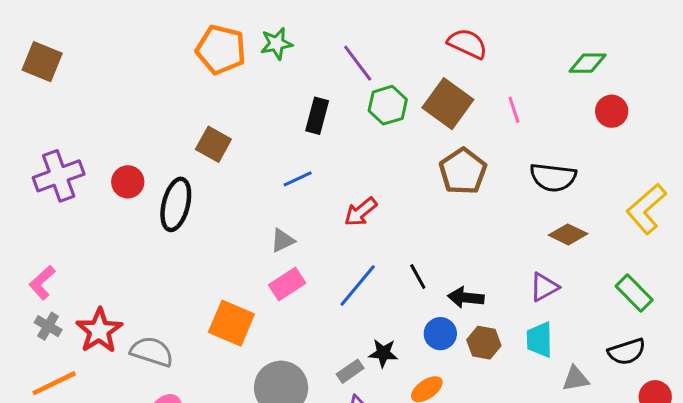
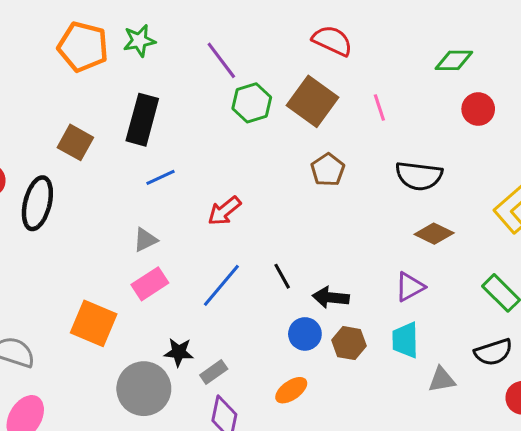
black rectangle: (317, 116) -> (142, 120), moved, size x1.4
brown pentagon: (463, 171) -> (328, 170), size x0.7
black star: (383, 353) -> (179, 352), moved

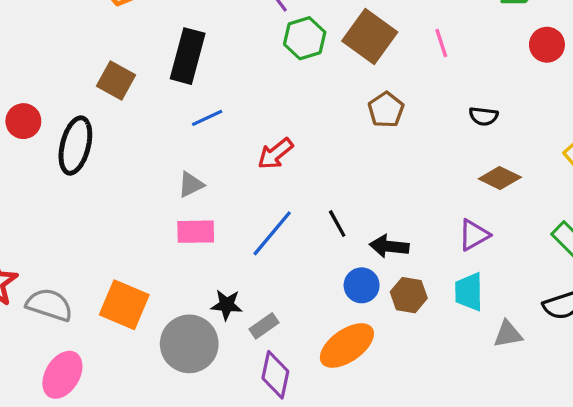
black semicircle: (419, 176) -> (484, 116), size x0.6
pink rectangle: (150, 284) -> (196, 232), turned 32
orange square: (94, 323) -> (124, 305), moved
orange ellipse: (291, 390) -> (347, 345), size x1.6

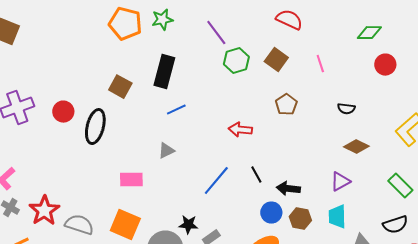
brown square: (370, 37) -> (276, 60), size x0.7
red arrow: (275, 154) -> (240, 130), moved, turned 45
pink rectangle: (196, 232) -> (131, 180), moved

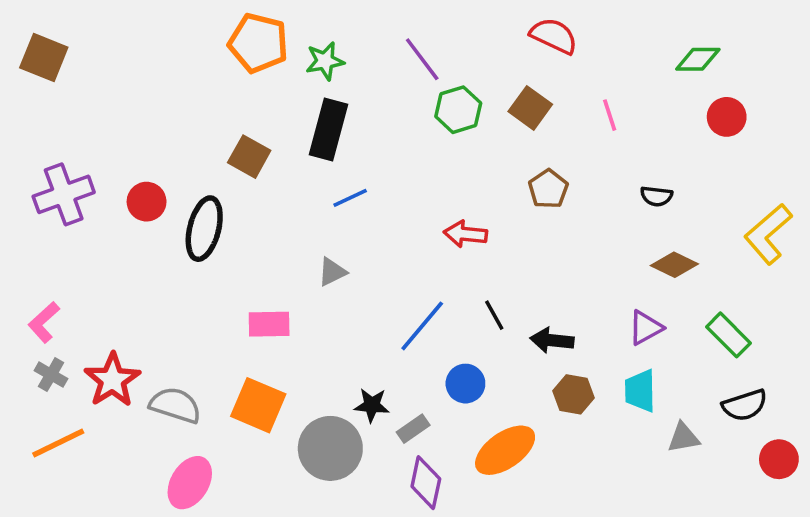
green star: (162, 20) -> (325, 61), moved
green rectangle: (400, 186) -> (728, 335), moved
blue circle: (271, 213) -> (465, 384), moved

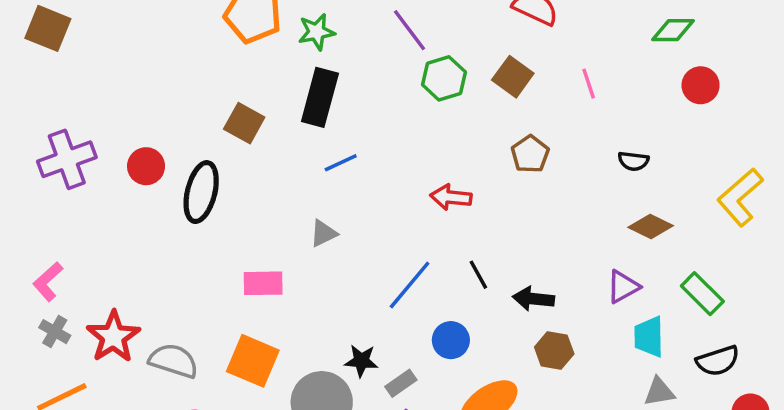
cyan trapezoid: (640, 391) -> (649, 337), moved

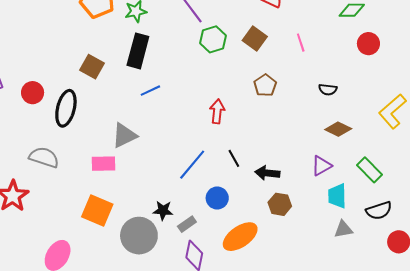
red arrow: (451, 197) -> (217, 111), turned 90
gray triangle: (323, 233) -> (124, 135), moved, size x1.5
gray semicircle: (174, 361) -> (44, 157), moved

